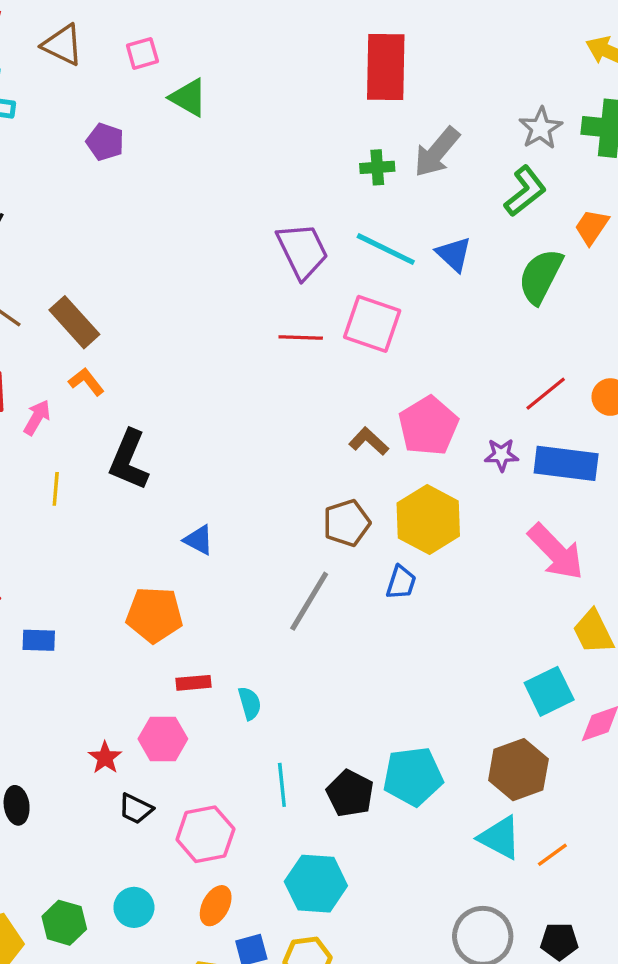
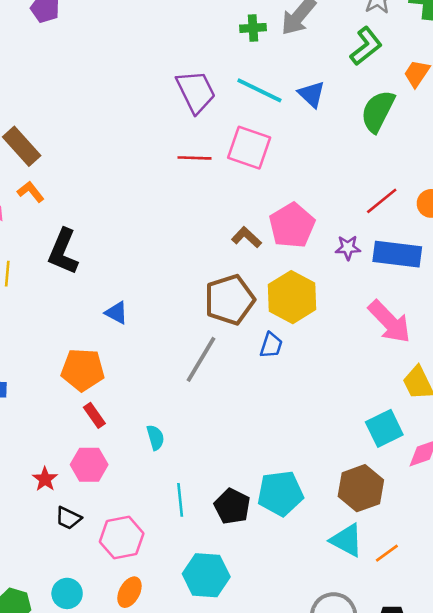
brown pentagon: (347, 523) -> (230, 300), size x1.4
red rectangle: (194, 683) -> (94, 415), moved, turned 60

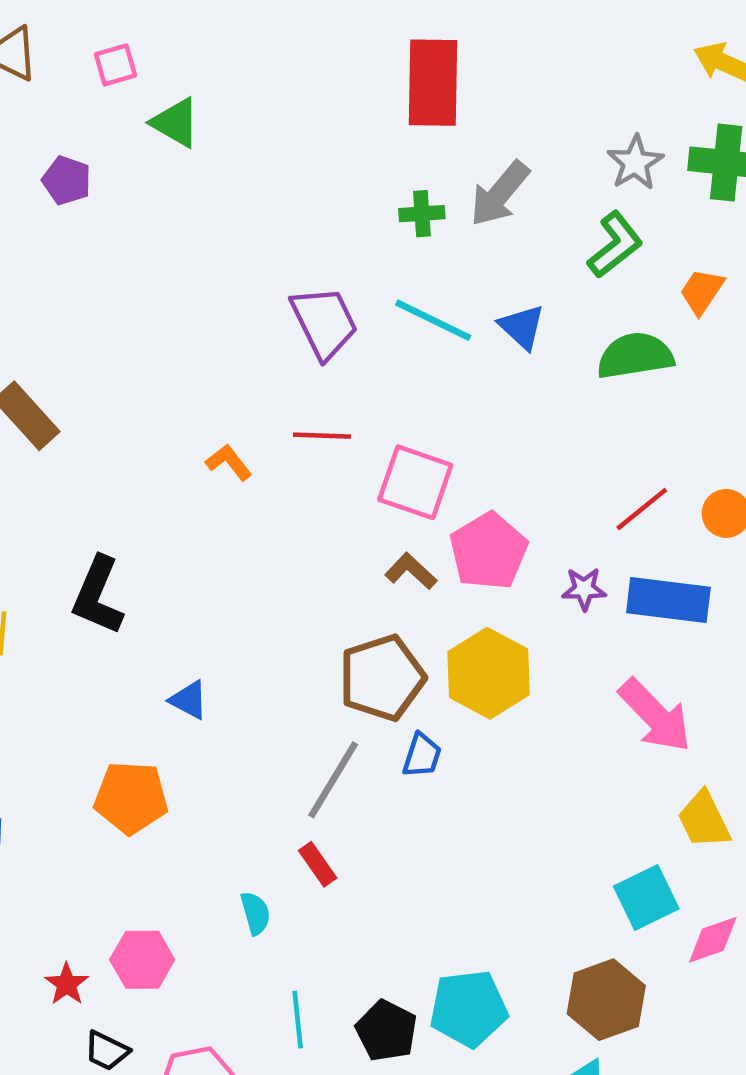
green semicircle: (378, 111) -> (635, 356), turned 54
pink square: (249, 148) -> (415, 482), moved
orange L-shape: (31, 192) -> (229, 462), moved
blue trapezoid: (271, 345) -> (422, 755), moved
red rectangle: (94, 415) -> (318, 864), moved

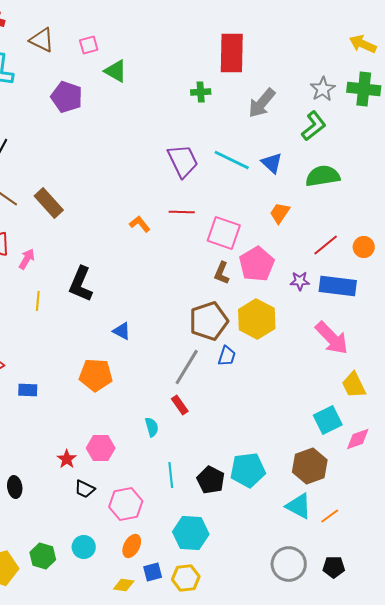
purple pentagon: (67, 180) -> (67, 97), size x1.4
green cross: (422, 214) -> (201, 92), moved
orange trapezoid: (702, 291) -> (280, 213), moved
brown L-shape: (411, 571) -> (222, 273), turned -110

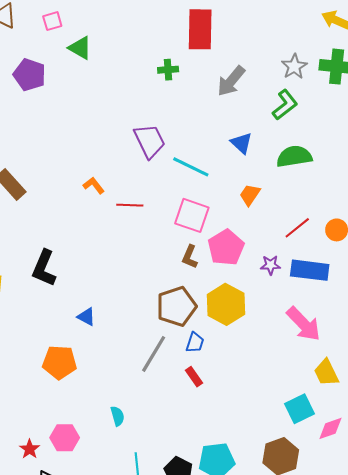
cyan line: (232, 160) -> (191, 167), moved
red line: (182, 212) -> (130, 205), moved
orange L-shape: (140, 224) -> (94, 185), moved
red rectangle: (180, 405) -> (194, 377), moved

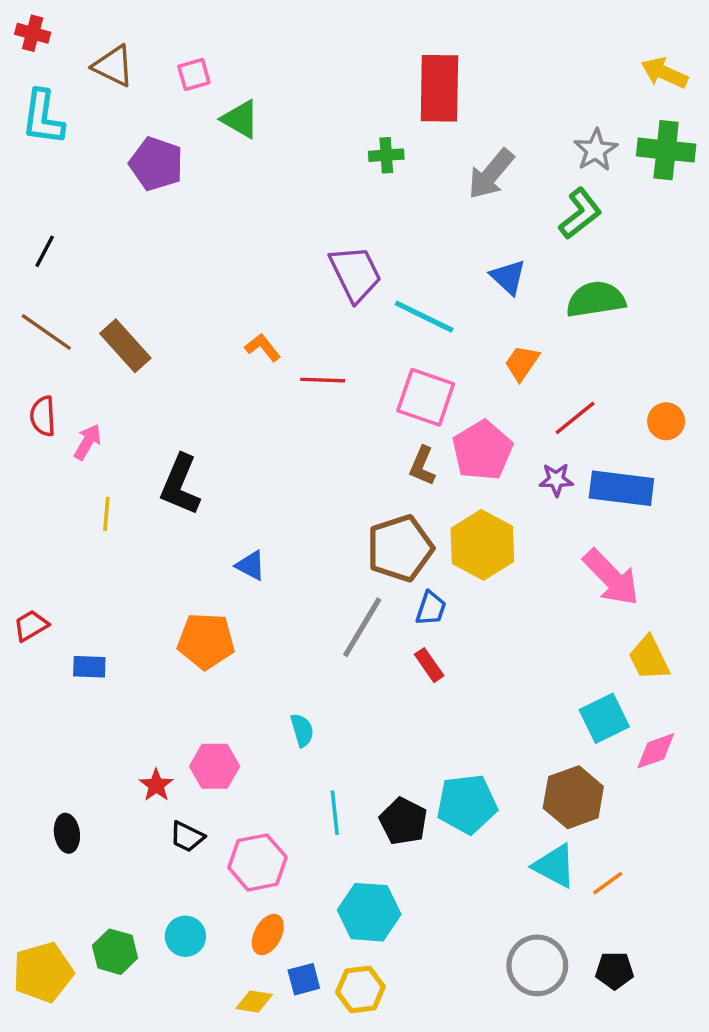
red line: (297, 228) -> (575, 418), moved

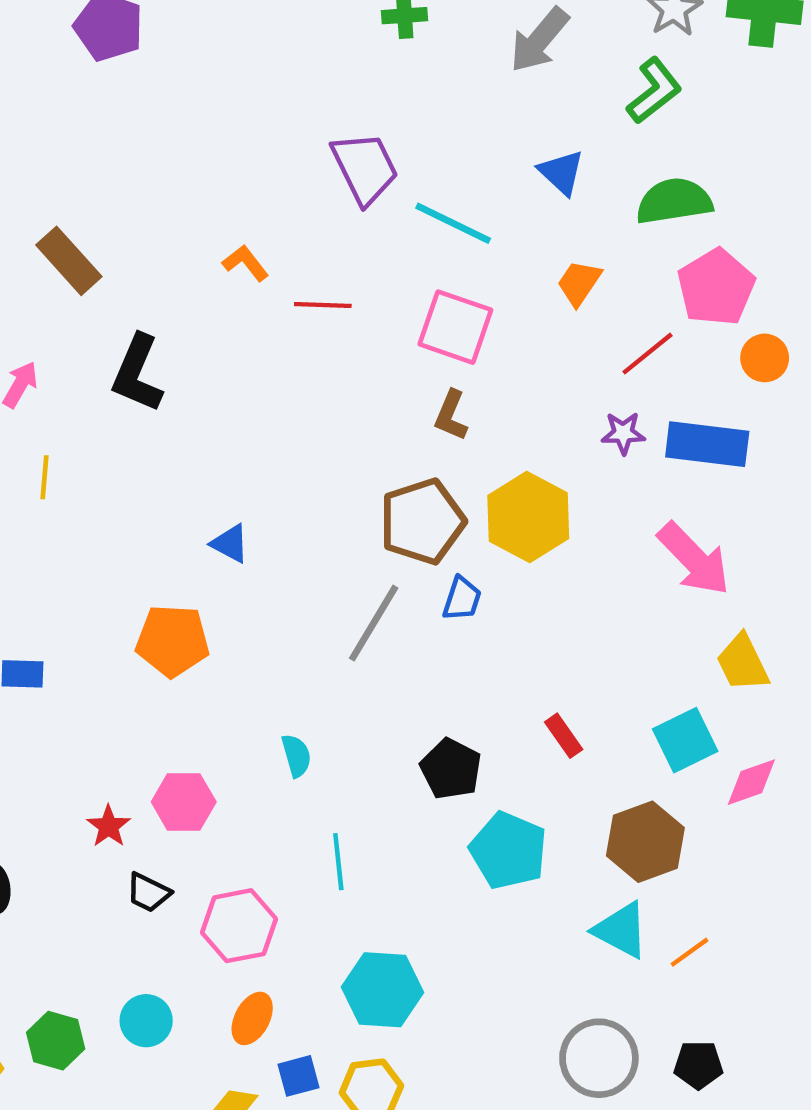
pink pentagon: (482, 450) -> (716, 287), moved
black L-shape: (180, 485) -> (137, 373), moved
red rectangle: (429, 665) -> (564, 736), moved
cyan pentagon: (467, 804) -> (508, 851), turned 30
black pentagon: (403, 821) -> (451, 769), moved

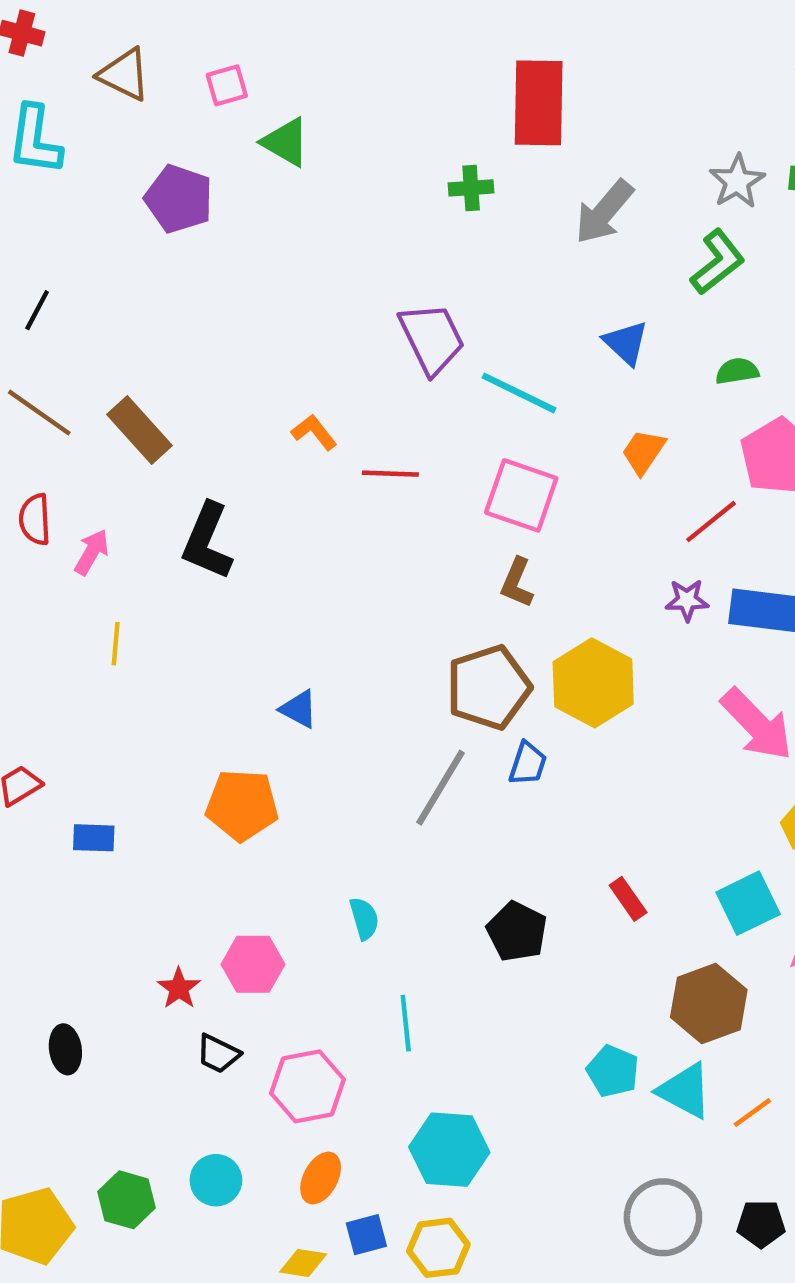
green semicircle: (674, 201) -> (737, 371), size x0.6
cyan pentagon: (508, 851) -> (613, 1071), moved, size x0.7

